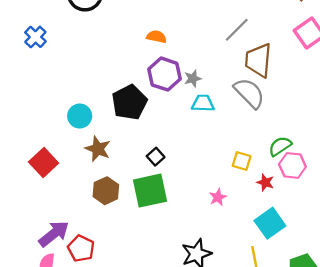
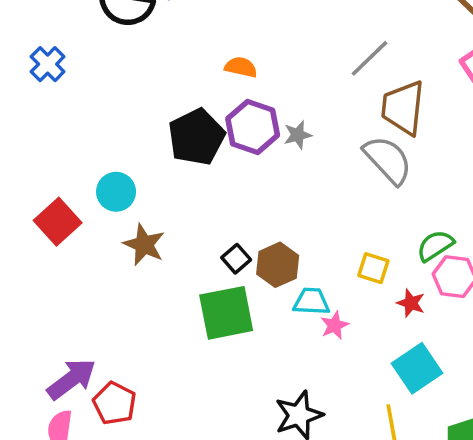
black pentagon: (129, 102) -> (196, 137), moved
cyan trapezoid: (203, 103) -> (311, 301), moved
red square: (44, 162) -> (58, 222), moved
brown hexagon: (106, 191) -> (278, 265), moved

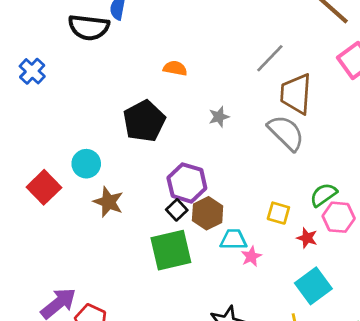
purple hexagon: (253, 127) -> (187, 183), moved

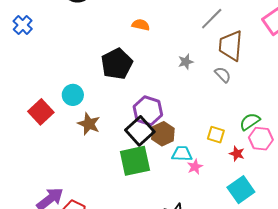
blue cross: (32, 71) -> (23, 25), moved
gray star: (219, 117) -> (186, 62), moved
gray semicircle: (286, 133) -> (223, 75), size x0.6
black square: (177, 210) -> (140, 131), size x1.8

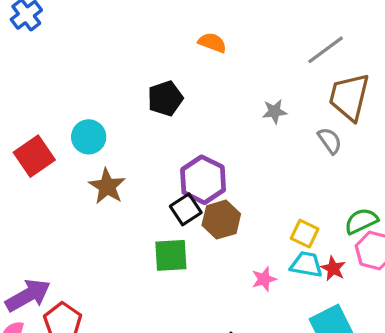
black pentagon: (117, 64) -> (165, 98), size x0.7
black square: (140, 131) -> (186, 209), size x0.7
cyan trapezoid: (182, 154) -> (306, 264), moved
green square: (135, 161) -> (171, 255), size x0.7

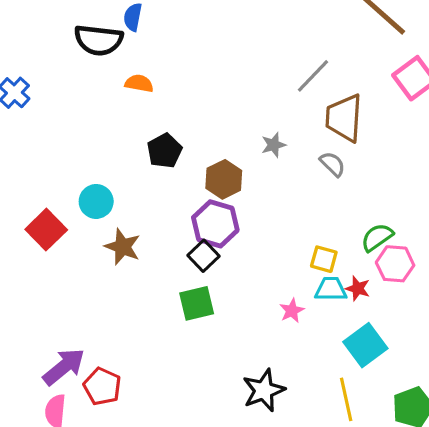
orange semicircle: (212, 43) -> (139, 83), moved
brown hexagon: (221, 220) -> (224, 179), moved

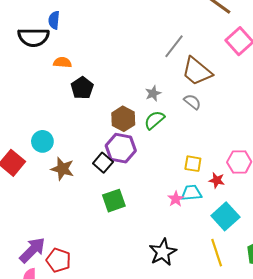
brown trapezoid: (344, 118) -> (197, 71), turned -48
black pentagon: (165, 151) -> (82, 88), moved
green semicircle: (377, 237) -> (154, 120), moved
black square: (203, 256) -> (103, 163), moved
cyan trapezoid: (331, 289) -> (191, 193), moved

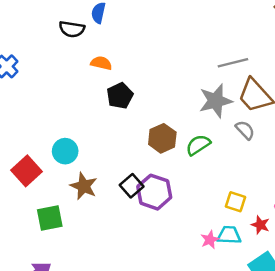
black semicircle: (33, 37) -> (72, 29), size x0.7
gray line: (174, 46) -> (233, 63), turned 30
gray star: (153, 93) -> (216, 101), moved, size x1.8
purple hexagon: (121, 148) -> (154, 192), moved
green square: (114, 201) -> (50, 218), moved

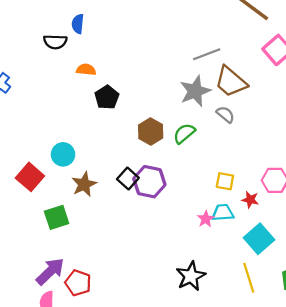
brown star: (84, 186) -> (84, 184), turned 30

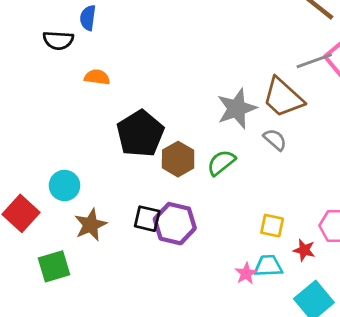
gray line: (207, 54) -> (314, 61), moved
black pentagon: (107, 97) -> (140, 134), moved, size x1.5
black square: (128, 178) -> (147, 219), turned -30

